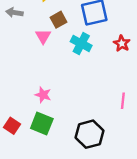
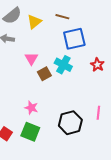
brown square: (59, 20) -> (44, 74), moved
black hexagon: (90, 134) -> (70, 123), moved

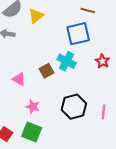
brown line: (62, 17) -> (88, 10), moved
pink triangle: (31, 59) -> (19, 79), moved, turned -32
black hexagon: (70, 123) -> (74, 107), moved

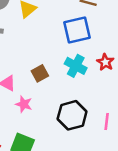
cyan cross: (67, 61) -> (76, 66), moved
pink star: (33, 107) -> (24, 104), moved

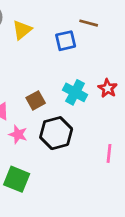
blue square: (77, 30) -> (66, 41), moved, size x0.7
black hexagon: (72, 115) -> (56, 133), moved

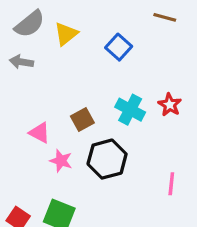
brown line: (89, 23) -> (165, 17), moved
blue square: (66, 41) -> (119, 47), turned -35

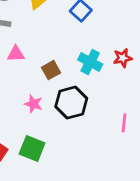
red star: (170, 105) -> (123, 58), turned 30
pink triangle: (40, 133) -> (16, 54), moved, turned -30

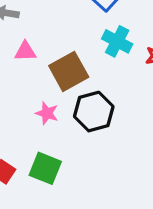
cyan cross: (90, 62) -> (117, 41), moved
brown square: (51, 70) -> (69, 71), size x1.6

